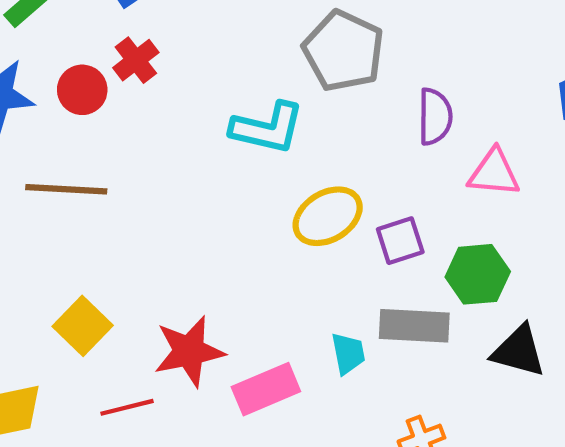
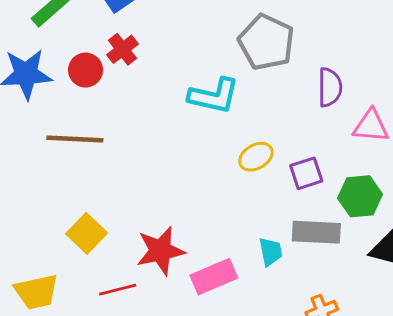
yellow ellipse: (328, 216) -> (256, 157), size x0.7

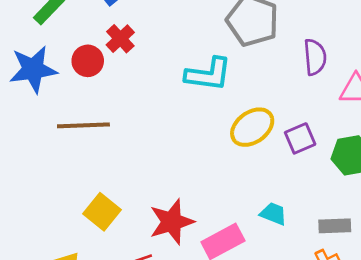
yellow ellipse: (256, 157) -> (252, 127), size x1.4
gray rectangle: (316, 232) -> (335, 226), moved, size x0.7
cyan trapezoid: (271, 252) -> (273, 214), turned -52

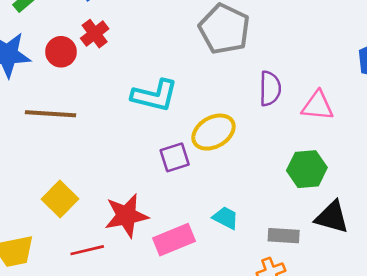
purple semicircle: (315, 57) -> (270, 88), moved
cyan L-shape: (208, 74) -> (155, 96), moved
purple square: (300, 138) -> (175, 157), moved

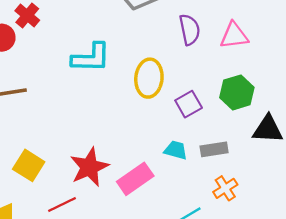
yellow ellipse: (213, 132) -> (149, 78), turned -42
purple square: (175, 157) -> (189, 104), moved
gray rectangle: (284, 236) -> (214, 149), moved

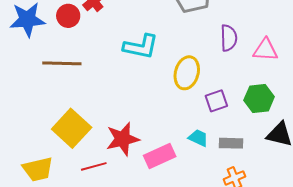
yellow square: (29, 165) -> (72, 128), size x1.4

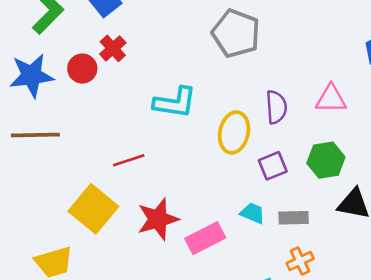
purple semicircle: (229, 38) -> (276, 107), moved
brown line: (62, 63) -> (35, 135), moved
red line: (94, 166) -> (129, 160), moved

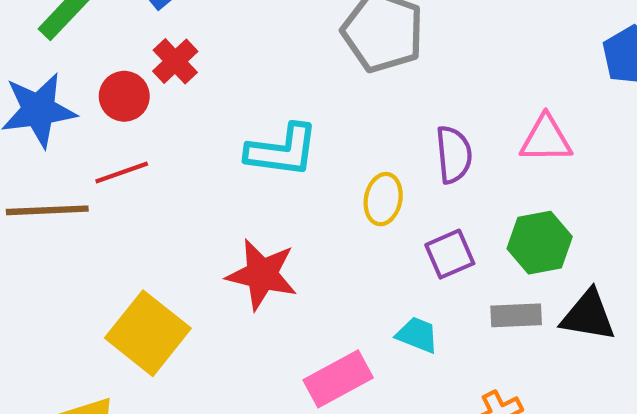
yellow ellipse: (234, 132) -> (383, 199), size x0.7
red line: (129, 160) -> (122, 172), moved
gray rectangle: (294, 218) -> (516, 315), moved
red star: (158, 219) -> (262, 274), moved, turned 30

